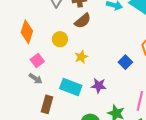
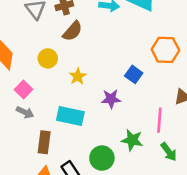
purple star: (99, 86) -> (111, 99), moved

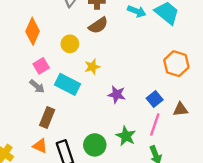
blue square: (134, 74) -> (155, 99), moved
cyan rectangle: (70, 116) -> (67, 84), moved

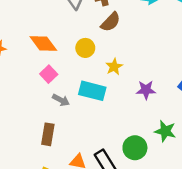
orange diamond: (33, 31) -> (43, 43), turned -48
pink square: (41, 66) -> (49, 74), moved
brown rectangle: (47, 117) -> (48, 134), moved

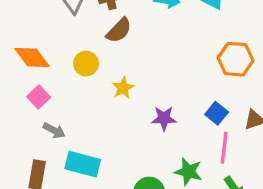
cyan rectangle: (92, 91) -> (83, 164), moved

